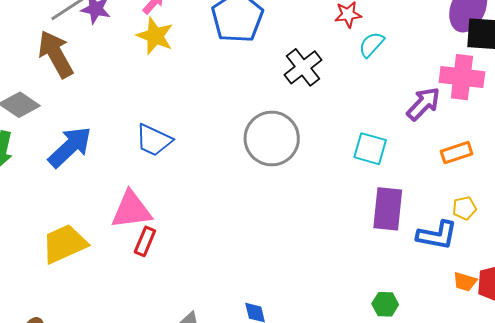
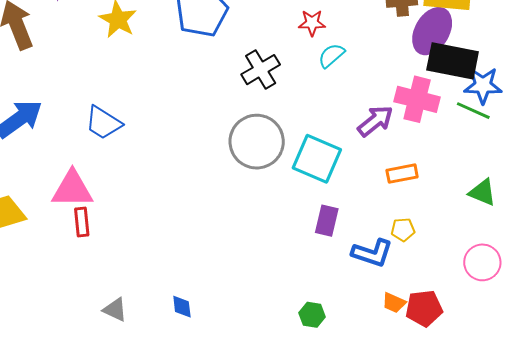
gray circle: (272, 138) -> (257, 142), moved
cyan square: (370, 149) -> (317, 159), size x1.4
purple rectangle: (388, 209) -> (327, 221), size x0.7
red rectangle: (145, 241) -> (82, 222), turned -36

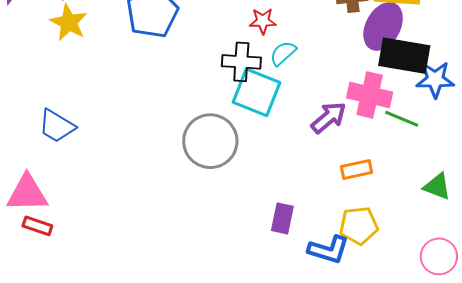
black cross: (261, 70) -> (241, 62), moved, turned 36
green line: (473, 111) -> (402, 119), moved
cyan square: (317, 159) -> (256, 92), moved
red rectangle: (82, 222) -> (37, 226), turned -64
yellow pentagon: (403, 230) -> (359, 226), size x1.6

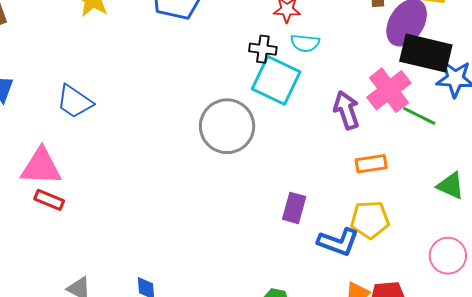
cyan semicircle: (283, 53) -> (305, 43), turned -136
black cross: (241, 62) -> (263, 49), size x0.7
pink cross: (370, 95) -> (389, 90), turned 36
purple arrow: (329, 118) -> (346, 110), turned -72

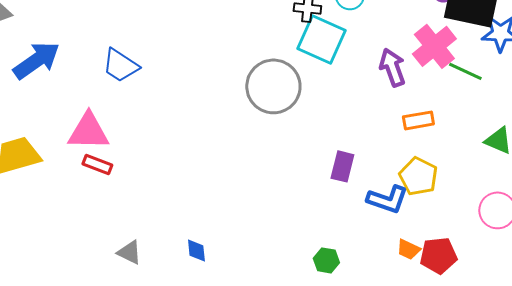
yellow pentagon: (370, 220) -> (418, 176), turned 30

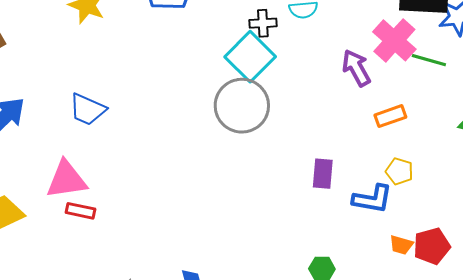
cyan square: (321, 39) -> (250, 57), moved, turned 30
yellow pentagon: (418, 176) -> (399, 171), size x0.7

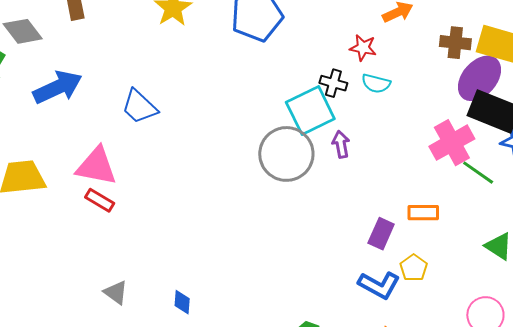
purple arrow: (356, 68) -> (341, 144), moved, size x0.7
purple rectangle: (323, 174) -> (381, 234), moved

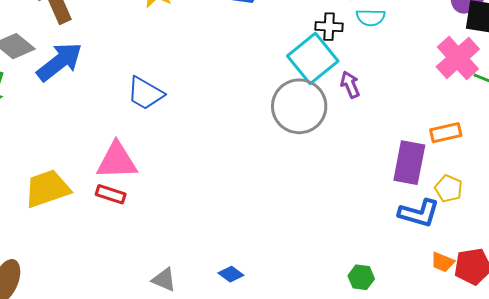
blue arrow: (58, 87) -> (60, 62), moved
red rectangle: (100, 200) -> (111, 194), moved
purple rectangle: (381, 234) -> (409, 163), size x1.4
blue diamond: (182, 302) -> (231, 274), turned -45

